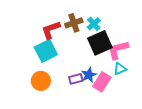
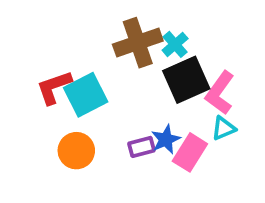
brown cross: (74, 23) -> (138, 43), size x1.4
red L-shape: (51, 30) -> (54, 87), moved
pink L-shape: (118, 50) -> (220, 93), turned -40

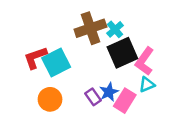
purple rectangle: (142, 147) -> (93, 97), turned 70

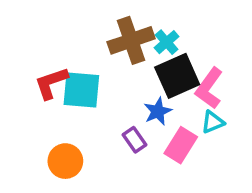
cyan square: (56, 63) -> (81, 90), turned 32
blue star: (109, 92) -> (158, 111), moved
orange circle: (50, 99) -> (65, 161), moved

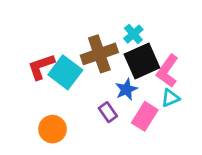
brown cross: (131, 40) -> (99, 54), moved
cyan square: (81, 90) -> (65, 72), turned 32

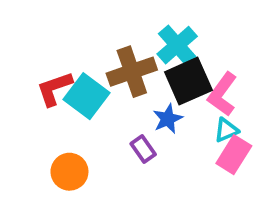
cyan cross: (133, 34) -> (177, 45), size x1.5
pink rectangle: (145, 116) -> (234, 155), moved

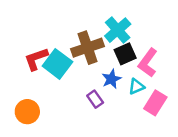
black square: (188, 81) -> (125, 54), size x0.7
cyan triangle: (226, 130) -> (136, 87), moved
orange circle: (69, 172) -> (27, 112), moved

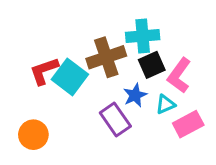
cyan cross: (118, 30) -> (143, 36), turned 36
purple rectangle: (95, 99) -> (115, 119), size x1.5
pink rectangle: (155, 103) -> (188, 124), turned 30

